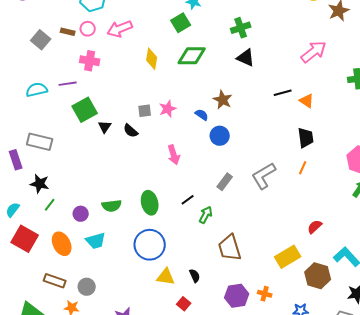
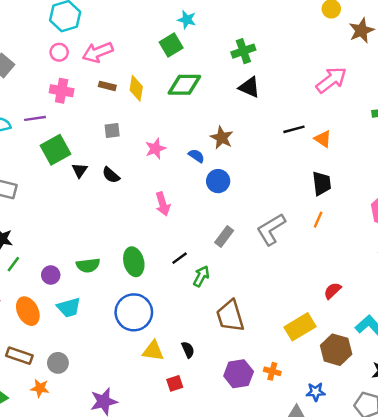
brown rectangle: (68, 32) -> (107, 86), moved
gray square: (145, 111) -> (112, 130), moved
red square: (184, 304) -> (175, 383), turned 32

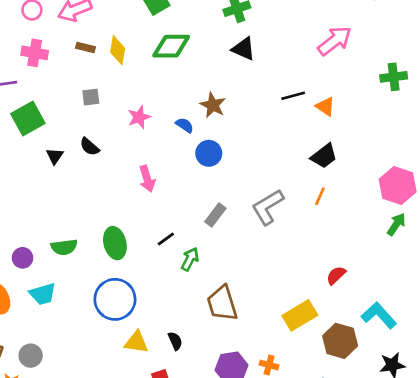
black triangle: (80, 170) -> (55, 156), moved
black trapezoid: (322, 183) -> (324, 156), turned 60

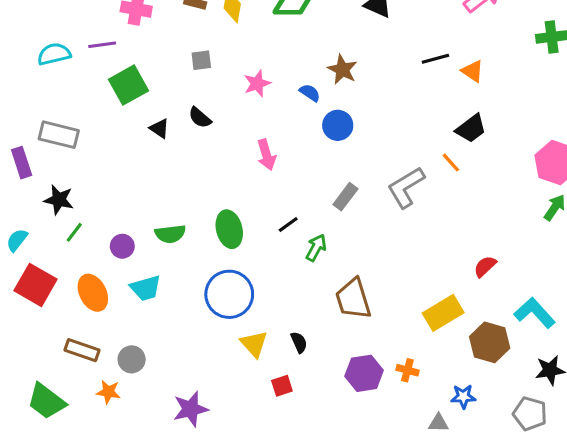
black triangle: (55, 156) -> (159, 128), turned -30
orange line: (320, 196) -> (451, 163), moved, turned -66
yellow triangle: (136, 342) -> (254, 344), turned 40

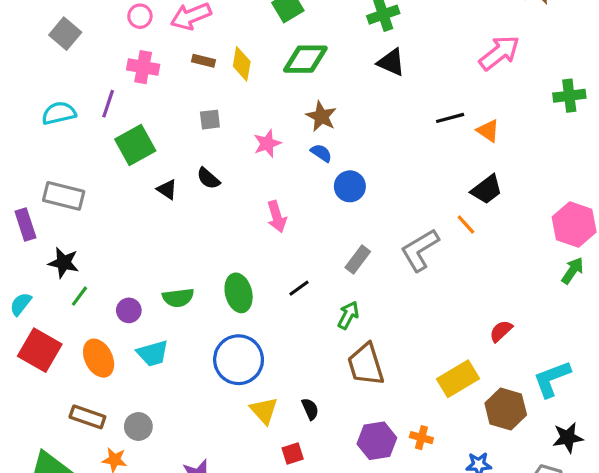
purple line: (102, 45) -> (108, 104), turned -64
brown star: (342, 70) -> (321, 116), moved
green arrow: (316, 248) -> (348, 315), moved
cyan L-shape: (535, 313) -> (552, 379), turned -69

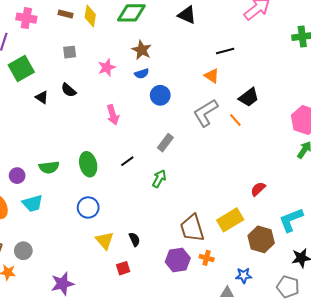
orange triangle: (488, 131) -> (212, 76), moved
blue semicircle: (321, 153) -> (142, 74), turned 128
gray L-shape: (420, 250) -> (206, 113), moved
blue circle: (239, 360) -> (88, 207), size x0.7
brown trapezoid: (366, 364) -> (192, 228), moved

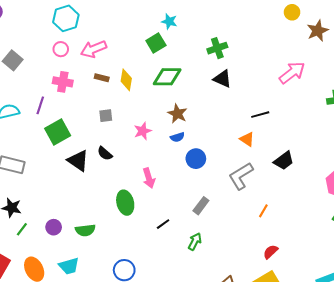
black triangle: (42, 97) -> (78, 161), size x1.6
orange line: (235, 120) -> (263, 211), moved, turned 72
green ellipse: (88, 164) -> (125, 203), moved
purple circle: (17, 176) -> (54, 227), moved
red semicircle: (258, 189) -> (271, 252), moved

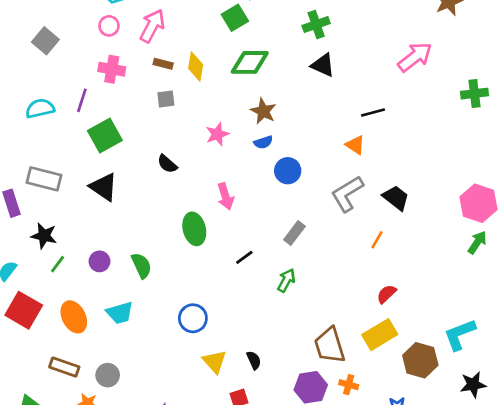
pink arrow: (94, 49) -> (152, 26), turned 140
gray square: (106, 116) -> (166, 99), moved
black triangle: (78, 161) -> (104, 187), moved
black trapezoid: (284, 161) -> (396, 198), moved, turned -105
green semicircle: (85, 230) -> (141, 265), turned -108

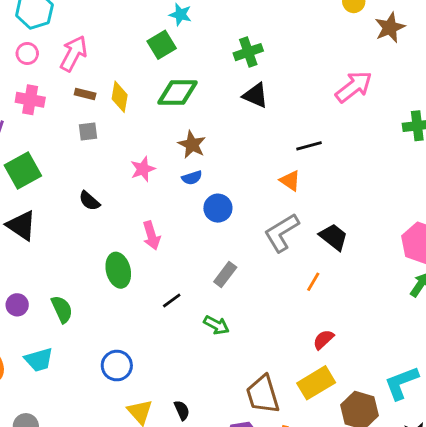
green arrow: (286, 280) -> (216, 325), turned 90

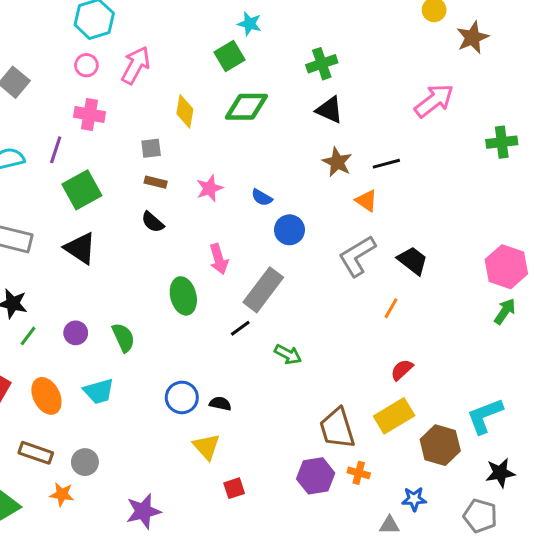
brown rectangle: (85, 94) -> (156, 182), moved
brown star: (192, 145) -> (337, 162), moved
blue semicircle: (192, 178) -> (262, 198), turned 48
gray rectangle: (225, 275) -> (263, 290), moved, size x1.6
black semicircle: (182, 410) -> (220, 404), moved, turned -54

